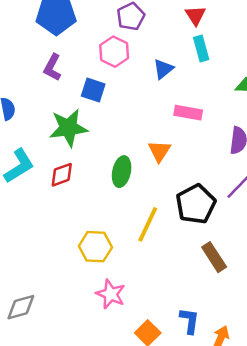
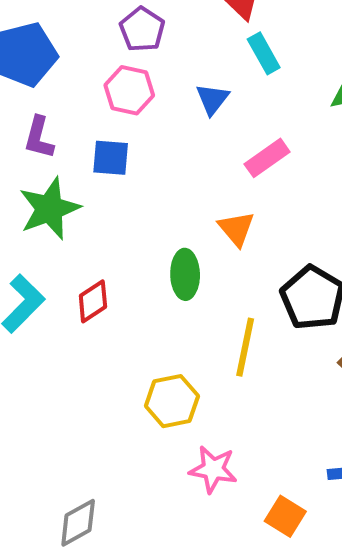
pink rectangle: (188, 113) -> (267, 158), turned -32
green star: (68, 128) -> (50, 209), moved

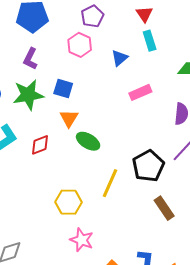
blue square: (111, 158) -> (63, 89), moved
orange triangle: (236, 229) -> (69, 118), moved
green ellipse: (185, 274) -> (88, 141), turned -70

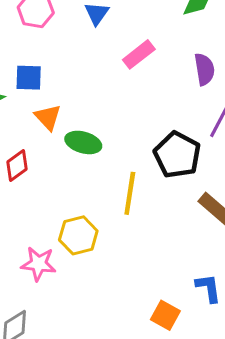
pink star: (82, 240) -> (39, 264), moved

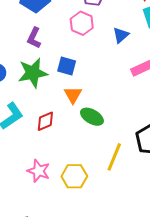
pink star: (39, 264) -> (39, 171), moved

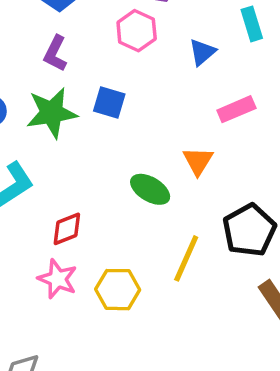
orange triangle: (73, 95) -> (198, 161), moved
red diamond: (45, 121) -> (67, 229), moved

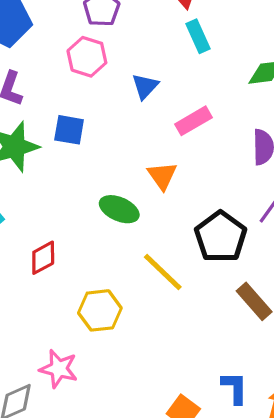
blue triangle: (202, 52) -> (145, 86), moved
yellow line: (186, 258) -> (163, 272), turned -63
pink star: (57, 279) -> (59, 369), moved

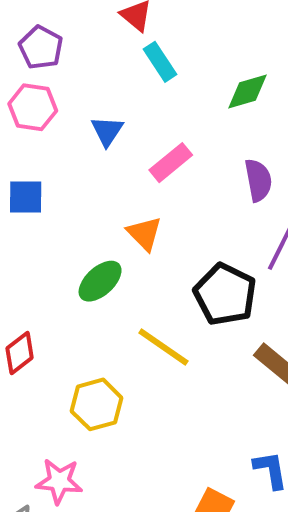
green ellipse: (119, 209) -> (100, 281), turned -57

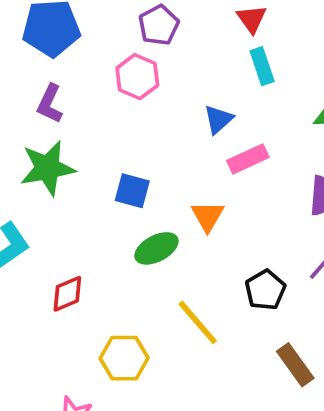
blue triangle: (107, 131) -> (218, 119), moved
blue square: (26, 197) -> (132, 191), moved
black pentagon: (225, 294) -> (265, 290), size x0.7

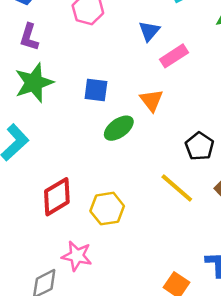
red diamond: (67, 294) -> (57, 197), moved, size x1.4
yellow line: (198, 322) -> (177, 188), moved

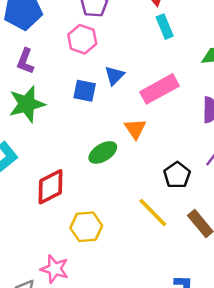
blue triangle: (149, 31) -> (114, 76), moved
pink rectangle: (174, 56) -> (159, 89), size x1.4
blue square: (96, 90) -> (85, 91), moved
red diamond: (57, 197) -> (50, 187), moved

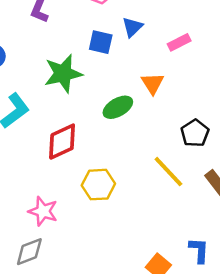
pink rectangle: (159, 89) -> (179, 42), size x0.6
green star: (27, 104) -> (63, 74), moved
pink star: (55, 269) -> (43, 211), moved

